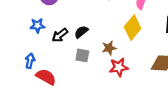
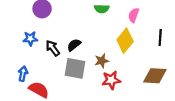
black arrow: (60, 35) -> (53, 48), turned 91
gray square: (82, 55) -> (75, 68), size x1.5

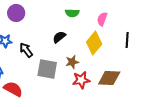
black semicircle: (74, 45) -> (59, 37), moved
brown diamond: (155, 76) -> (109, 78), moved

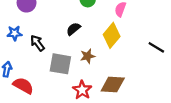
black line: (127, 40) -> (156, 47), moved, turned -63
brown diamond: (109, 78) -> (113, 84), moved
red star: (81, 80) -> (82, 90), moved, turned -30

